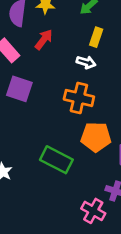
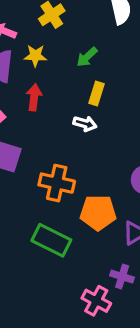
red arrow: (44, 39) -> (34, 97), turned -30
orange cross: (79, 98) -> (57, 183), moved

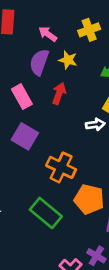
white arrow: (85, 124) -> (95, 125), turned -36

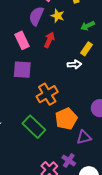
purple square: (25, 136) -> (22, 70), turned -30
orange cross: (61, 167) -> (47, 94), turned 30
orange pentagon: (89, 199) -> (66, 119), turned 30

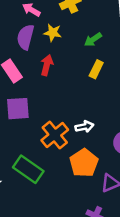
white arrow: (74, 64) -> (84, 127), moved
green rectangle: (34, 127) -> (28, 169), moved

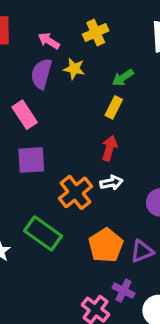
red arrow: (47, 65) -> (109, 148), moved
yellow rectangle: (96, 69) -> (114, 107), moved
orange pentagon: (84, 163) -> (106, 245), moved

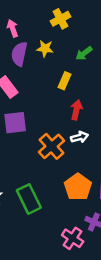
pink arrow: (49, 41) -> (13, 28), moved, turned 42
yellow rectangle: (114, 107) -> (65, 81), moved
green rectangle: (43, 233) -> (29, 199), moved, turned 32

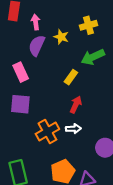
yellow cross: (60, 19) -> (88, 25), moved
yellow star: (45, 48) -> (61, 37), moved
green arrow: (84, 53) -> (93, 57), size x1.5

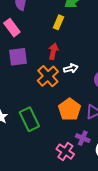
red arrow: (76, 105) -> (53, 51), moved

